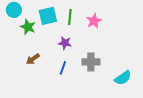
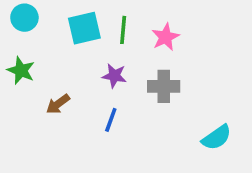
green star: (28, 27) -> (21, 70), moved
gray cross: (91, 62) -> (164, 86), moved

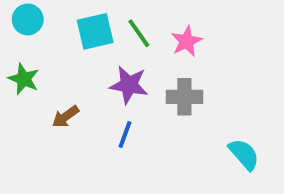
green line: (123, 30) -> (139, 33), turned -40
purple star: (114, 76) -> (129, 85), size x1.4
cyan semicircle: (217, 137) -> (244, 154), turned -96

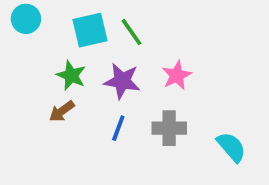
pink star: (186, 41) -> (177, 75), moved
green star: (24, 79) -> (71, 75), moved
gray cross: (184, 97) -> (169, 128), moved

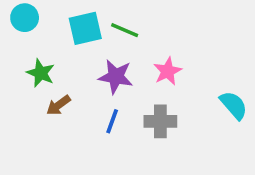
green line: (131, 32) -> (125, 30), turned -32
green star: (71, 75) -> (41, 73), moved
cyan semicircle: (231, 147) -> (234, 105), moved

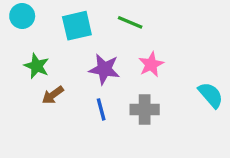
green line: (125, 30) -> (130, 22), moved
blue line: (112, 121) -> (101, 109), turned -35

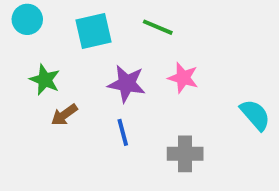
pink star: (151, 64) -> (183, 78), turned -30
gray cross: (145, 109) -> (185, 154), moved

